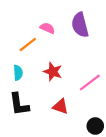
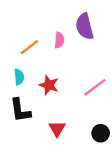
pink semicircle: (47, 28) -> (59, 40), moved, turned 72
red star: (53, 72) -> (49, 85), moved
red triangle: (60, 106) -> (57, 129), moved, turned 42

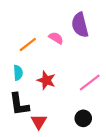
pink semicircle: (59, 40) -> (56, 38), turned -64
red triangle: (57, 129) -> (39, 122), moved
black circle: (101, 133) -> (83, 118), moved

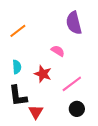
pink semicircle: (56, 38) -> (58, 51), moved
orange line: (28, 44) -> (18, 31), moved
pink line: (90, 82) -> (72, 84), moved

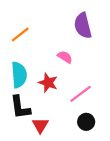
cyan semicircle: (17, 67) -> (19, 75), size x1.6

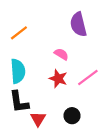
red star: (48, 83) -> (58, 79), moved
pink line: (81, 94) -> (88, 77), moved
black circle: (86, 122) -> (72, 116), moved

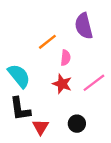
orange line: (19, 33) -> (47, 42), moved
pink semicircle: (61, 54) -> (66, 58), turned 64
cyan semicircle: (18, 71) -> (19, 76), turned -35

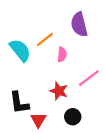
cyan semicircle: (19, 76) -> (20, 50), moved
red star: (62, 84) -> (59, 91), moved

